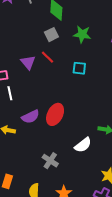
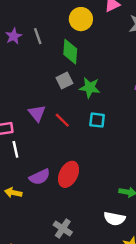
green star: (82, 34) -> (90, 88), moved
red line: (47, 57) -> (62, 120), moved
white semicircle: (83, 145) -> (114, 219), moved, turned 48

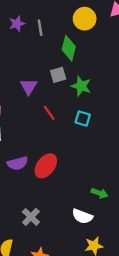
purple triangle: (37, 113) -> (29, 86), moved

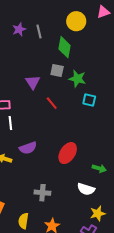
gray square: (58, 75) -> (57, 71), turned 32
cyan square: (83, 119) -> (89, 100), moved
red ellipse: (46, 166) -> (68, 153), moved
gray cross: (31, 217) -> (42, 193), turned -35

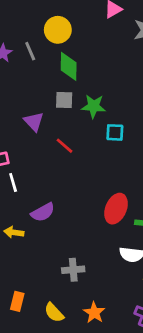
yellow circle: (76, 21) -> (58, 30), moved
red ellipse: (68, 153) -> (116, 209), moved
yellow semicircle: (23, 221) -> (54, 313), turned -42

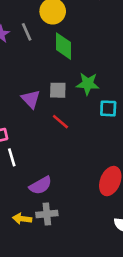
gray square: (64, 100) -> (58, 90), moved
yellow arrow: (14, 232) -> (22, 219), moved
gray cross: (73, 270) -> (47, 214), moved

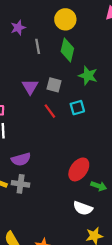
gray line: (27, 32) -> (38, 46), moved
green star: (88, 84) -> (88, 76), moved
cyan square: (108, 108) -> (77, 108), moved, turned -32

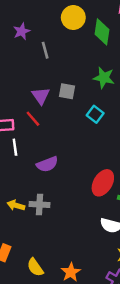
green diamond: (67, 50) -> (102, 32), moved
cyan square: (77, 108) -> (95, 114), turned -32
red line: (50, 111) -> (33, 119), moved
purple semicircle: (21, 159) -> (47, 164), moved

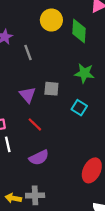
red line: (33, 119) -> (35, 124), moved

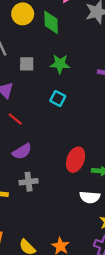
gray square: (51, 89) -> (27, 64), moved
gray cross: (35, 195) -> (29, 182), moved

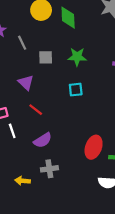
cyan square: (58, 98) -> (76, 90), turned -32

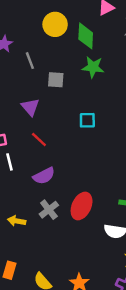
green star: (77, 57) -> (93, 67), moved
red ellipse: (94, 147) -> (82, 206), moved
gray cross: (49, 169) -> (49, 210), turned -35

